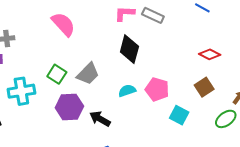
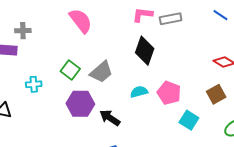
gray rectangle: (153, 15) -> (171, 19), turned -40
cyan cross: (21, 91) -> (34, 84), size x0.6

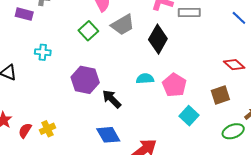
green square: (70, 70) -> (88, 31), moved
gray trapezoid: (101, 72) -> (123, 25), moved

